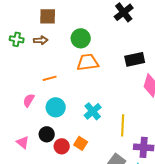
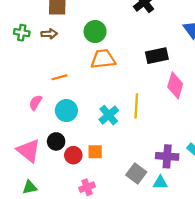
yellow line: (123, 125) -> (136, 106), moved
pink triangle: (23, 142) -> (29, 151), size x1.6
orange square: (81, 143) -> (95, 152), turned -32

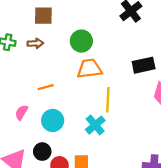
yellow line: (136, 106) -> (108, 100), moved

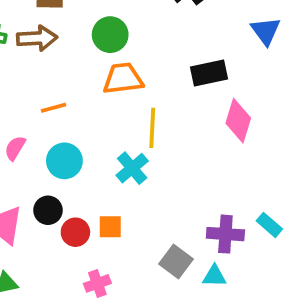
brown arrow: (35, 43) -> (37, 38), size x1.5

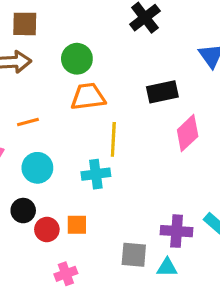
pink diamond: (238, 121) -> (188, 133), turned 30
cyan cross: (132, 168) -> (96, 174), turned 32
gray square: (176, 261) -> (134, 255), turned -32

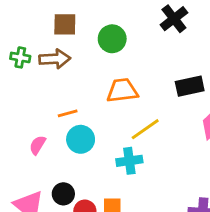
green circle: (77, 59) -> (112, 39), moved
yellow line: (113, 139) -> (145, 129), turned 52
cyan circle: (37, 168) -> (81, 139), moved

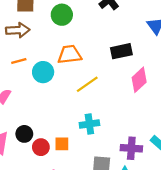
orange line: (68, 113) -> (19, 61), moved
cyan circle: (81, 139) -> (43, 72), moved
cyan cross: (129, 161) -> (89, 124), moved

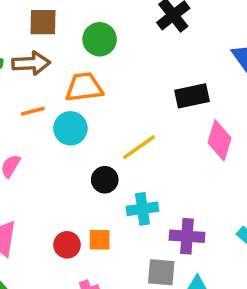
orange trapezoid: (70, 54) -> (84, 87), moved
pink diamond: (139, 80) -> (220, 140), turned -30
black circle: (24, 134) -> (105, 180), moved
purple cross: (131, 148) -> (187, 236), moved

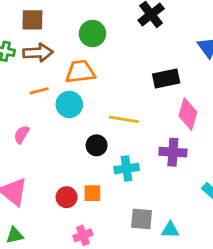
brown square: (43, 22) -> (32, 20), moved
yellow line: (139, 147) -> (124, 119), turned 44
purple cross: (187, 236) -> (173, 152), moved

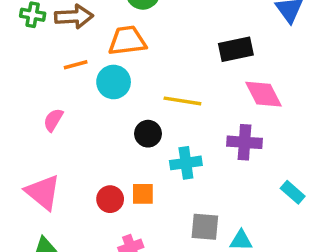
pink diamond: (188, 114) -> (263, 94), turned -44

